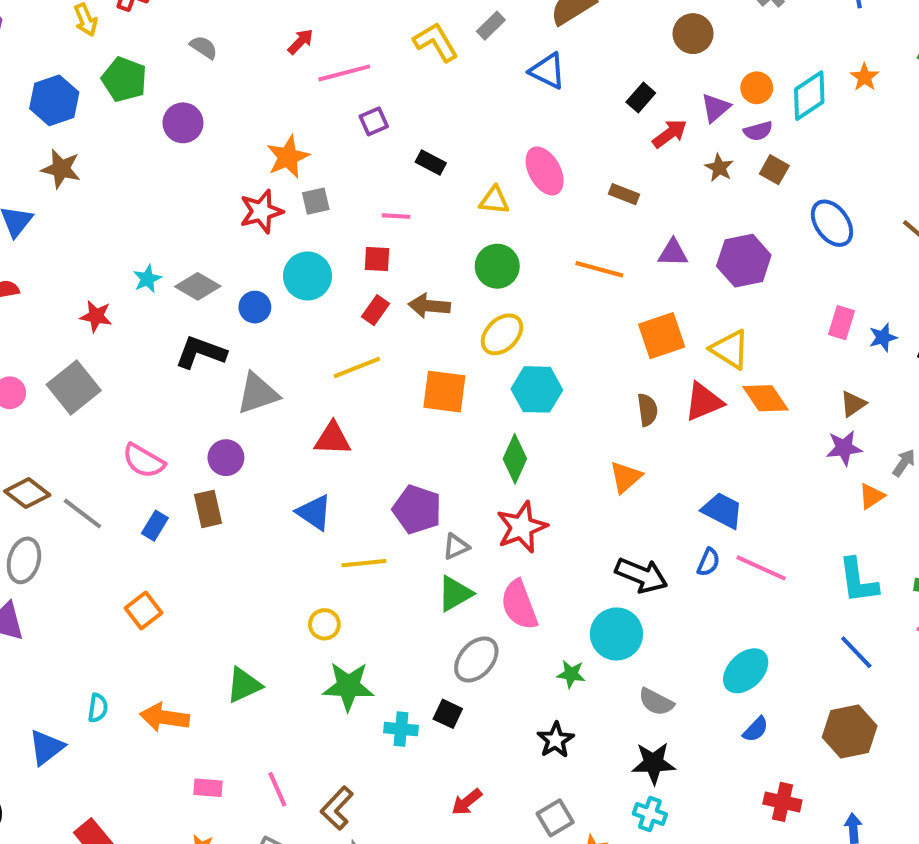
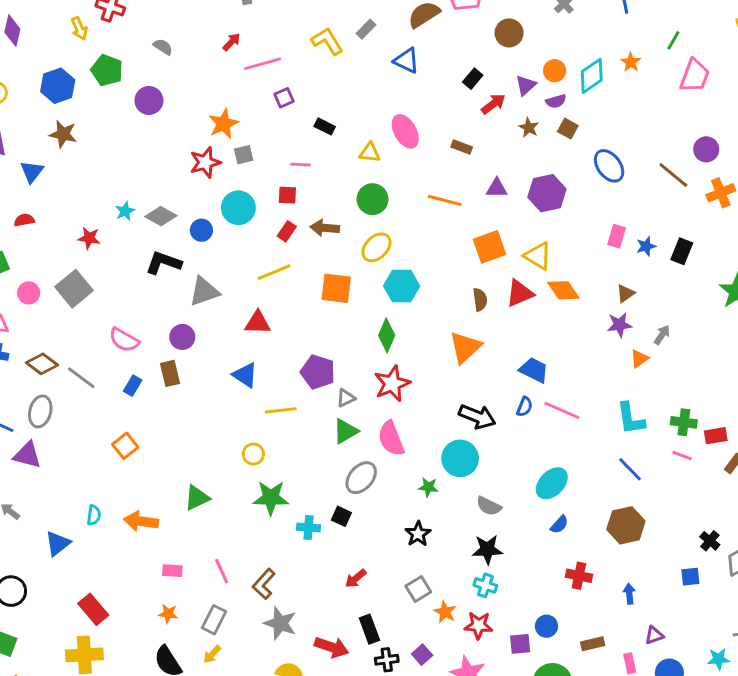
orange triangle: (626, 477) -> (465, 347), size x1.4

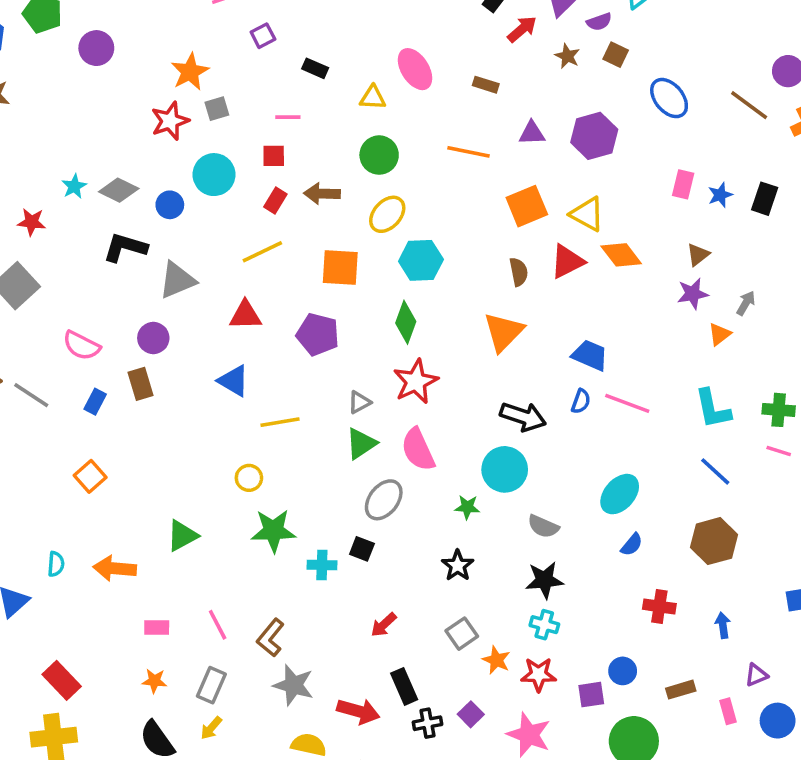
purple pentagon: (318, 372) -> (318, 334), moved

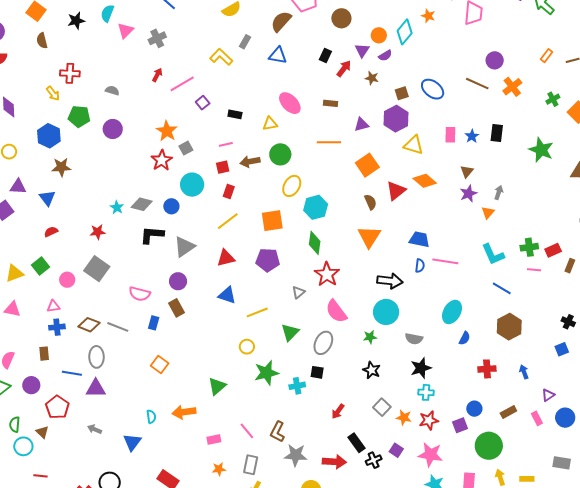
brown square: (616, 55) -> (402, 93), moved, turned -32
brown arrow: (322, 194) -> (250, 162), moved
yellow triangle: (587, 214) -> (414, 145), moved
green triangle: (361, 443) -> (290, 332), moved

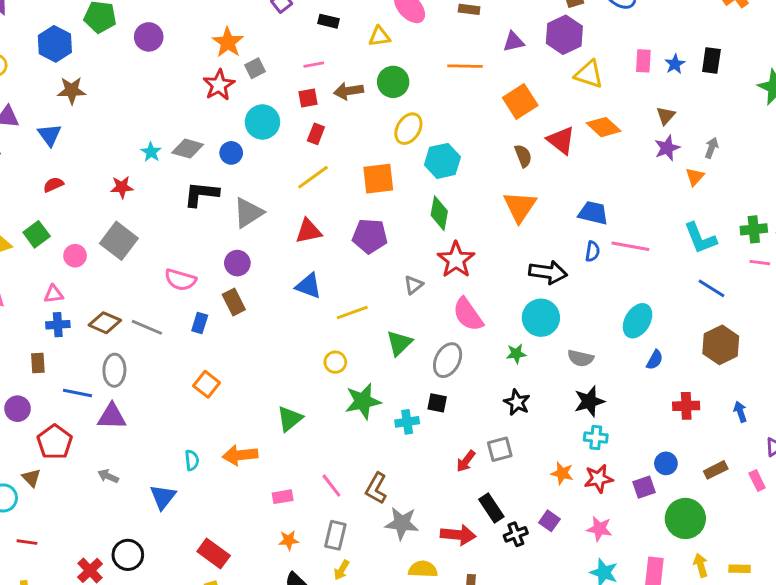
red triangle: (396, 191) -> (561, 140), turned -45
gray square: (382, 407) -> (500, 449), moved, turned 30
pink star: (430, 455) -> (599, 529), size x0.7

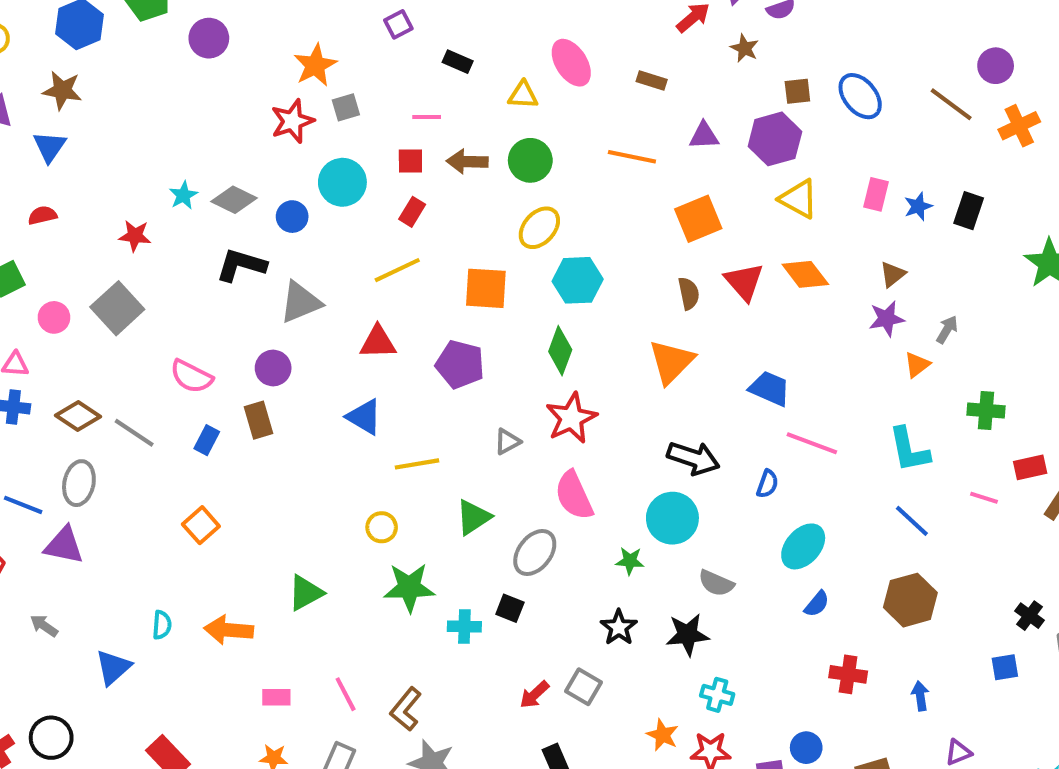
brown star: (72, 90) -> (62, 90), moved
green cross: (754, 229) -> (986, 411), moved
blue semicircle: (593, 251) -> (767, 484), moved
black star: (589, 401) -> (687, 635), moved
gray square: (500, 449) -> (584, 687), turned 35

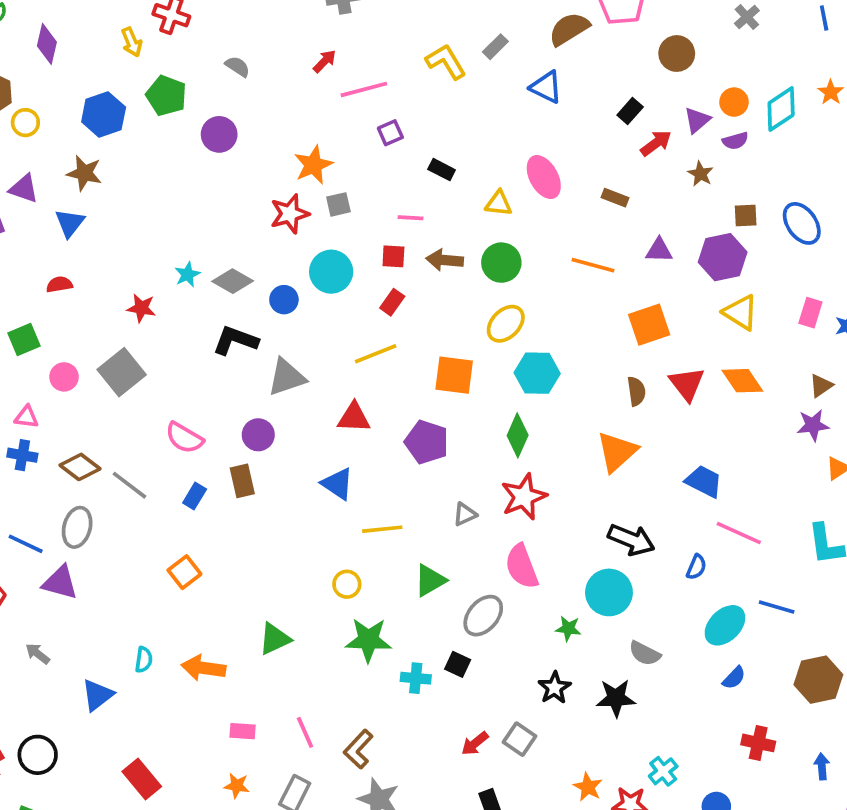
blue line: (912, 521) -> (777, 607), moved, turned -30
cyan cross: (717, 695) -> (663, 771), moved, turned 32

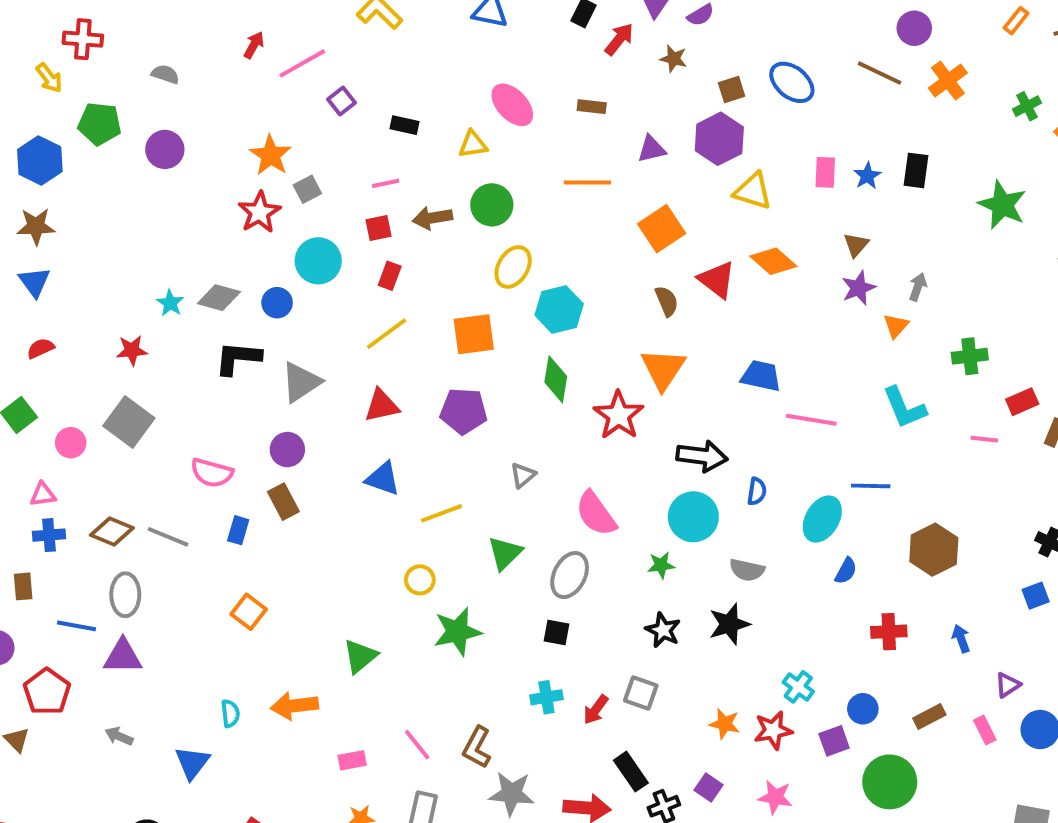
red star: (524, 497) -> (619, 415), moved
blue semicircle: (696, 567) -> (757, 491), moved
cyan cross: (416, 678) -> (546, 697), moved

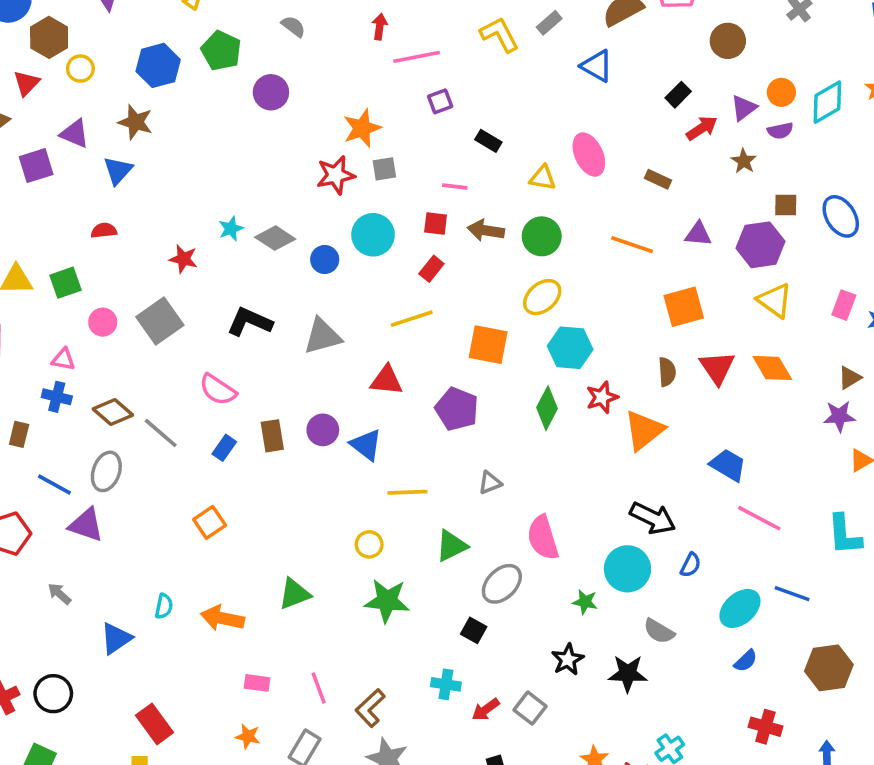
red arrow: (254, 45) -> (380, 27), turned -40
black L-shape: (238, 358) -> (250, 322), moved
red star: (619, 415) -> (602, 397), moved, size x0.7
purple circle: (287, 450) -> (323, 430), moved

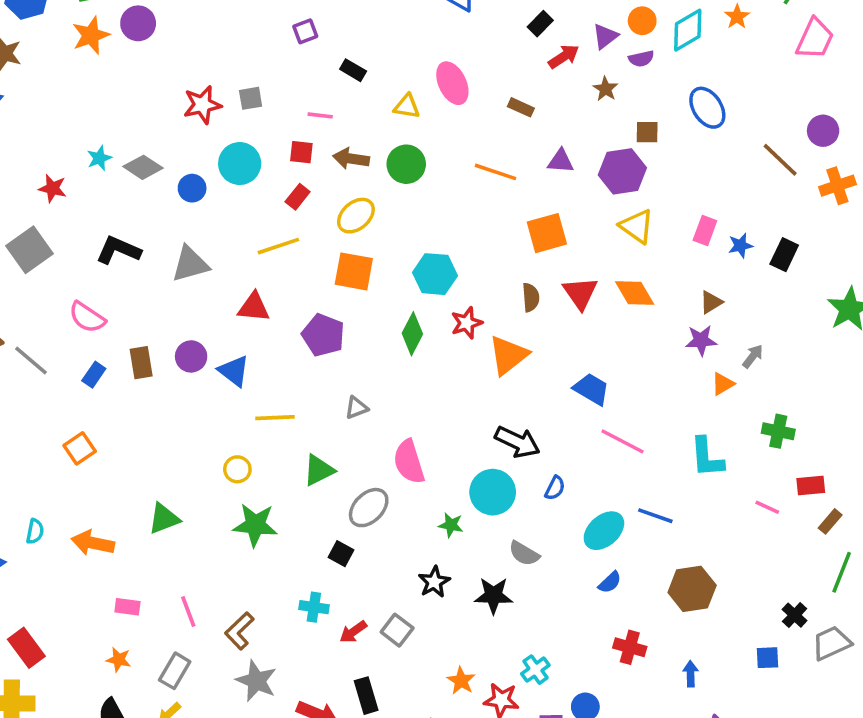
orange star: (362, 128) -> (91, 35), moved
blue ellipse: (841, 216) -> (707, 108), moved
yellow ellipse: (542, 297) -> (356, 216), moved

